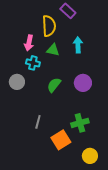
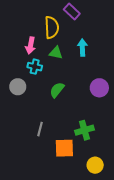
purple circle: (83, 83) -> (99, 88), moved
orange square: (61, 140) -> (64, 148), turned 30

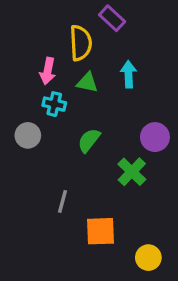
green cross: (84, 130) -> (132, 172), moved, turned -30

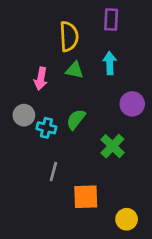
purple rectangle: (112, 18) -> (111, 20), moved, turned 50
pink arrow: (48, 71) -> (41, 79), moved
cyan cross: (54, 104) -> (46, 128), moved
purple circle: (155, 137) -> (132, 104), moved

